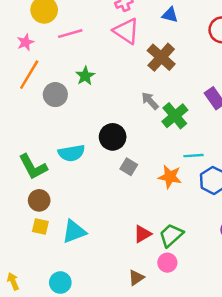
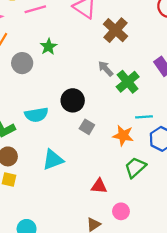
cyan triangle: (74, 231) -> (53, 160), moved
red triangle: (142, 234) -> (99, 186), turned 35
green trapezoid: (171, 235) -> (135, 167), moved

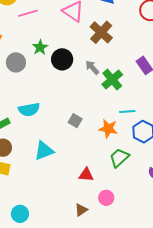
black circle: (73, 100) -> (62, 59), moved

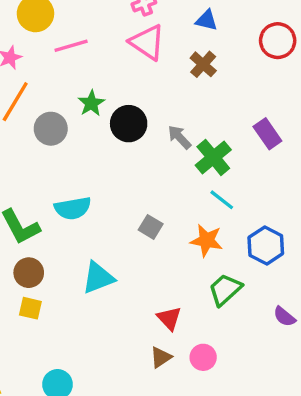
brown cross: (101, 32) -> (203, 64), moved, size x0.7
cyan line: (127, 112) -> (222, 200), moved, turned 42
red triangle: (86, 175) -> (169, 318), turned 42
brown triangle: (81, 210) -> (161, 357), moved

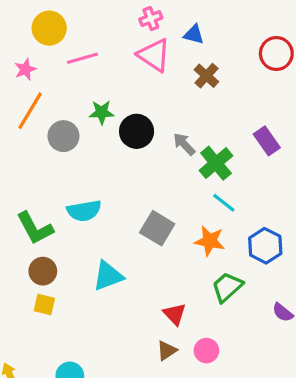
blue triangle: (207, 20) -> (194, 34), moved
green star: (91, 103) -> (102, 112), turned 30
gray square: (151, 227) -> (157, 228), size x1.5

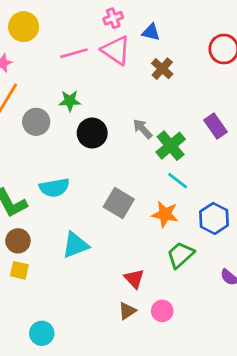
pink line: (83, 58) -> (74, 53), moved
black circle: (137, 131) -> (92, 133), moved

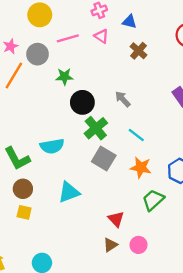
yellow circle: (24, 27) -> (40, 15), moved
pink triangle: (116, 50) -> (101, 36), size x0.6
gray circle: (36, 122) -> (37, 54), moved
green cross: (171, 146) -> (96, 128), moved
cyan line: (178, 181) -> (136, 135), moved

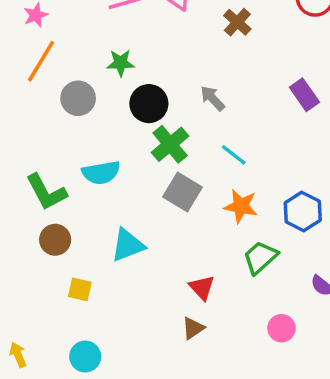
gray circle: (37, 54) -> (78, 98), moved
yellow square: (24, 212) -> (80, 289), moved
pink circle: (138, 245) -> (281, 328), moved

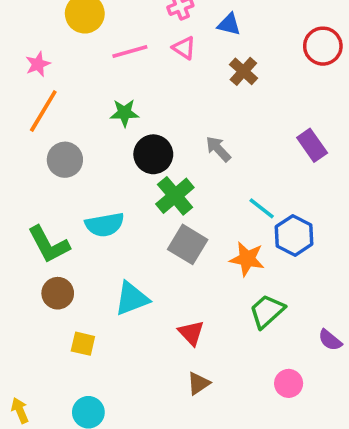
gray circle: (78, 98) -> (65, 160), moved
cyan line: (234, 155) -> (262, 208), moved
blue hexagon: (303, 211) -> (294, 235), moved
red triangle: (202, 288) -> (191, 333), moved

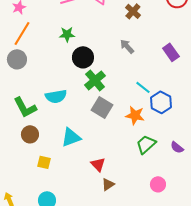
gray arrow: (218, 149) -> (127, 46), moved
gray circle: (65, 160) -> (17, 59), moved
red triangle: (191, 333) -> (98, 164), moved
purple semicircle: (330, 340) -> (177, 147), moved

